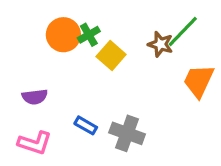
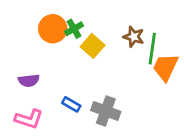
green line: (183, 32) -> (152, 49), moved, turned -36

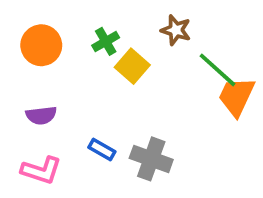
orange circle: (53, 29) -> (41, 45), moved
brown star: (134, 37) -> (176, 30), moved
green line: (152, 49) -> (218, 70), turned -56

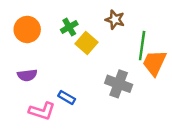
green line: (218, 70) -> (142, 46), turned 56
gray cross: (151, 159) -> (119, 84), moved
pink L-shape: (41, 170) -> (42, 111), moved

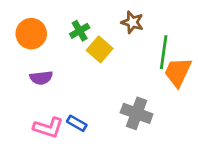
purple semicircle: (27, 75) -> (41, 78), moved
gray cross: (119, 84) -> (137, 113), moved
blue rectangle: (67, 97) -> (77, 123), moved

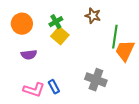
yellow square: (100, 49) -> (60, 36), moved
blue rectangle: (77, 123) -> (54, 87), turned 32

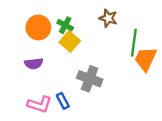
green cross: (56, 22) -> (65, 25), turned -32
orange circle: (22, 24) -> (38, 27), moved
gray cross: (96, 80) -> (90, 79), moved

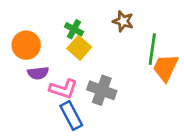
orange circle: (38, 27) -> (26, 45), moved
blue rectangle: (63, 101) -> (71, 116), size x1.5
pink L-shape: (40, 104) -> (63, 89), moved

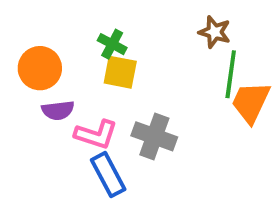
brown star: (123, 21) -> (215, 32), moved
yellow square: (79, 48) -> (120, 72), turned -30

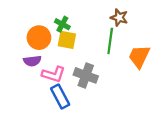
orange circle: (40, 68) -> (39, 38), moved
green line: (231, 74) -> (110, 41), moved

